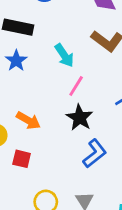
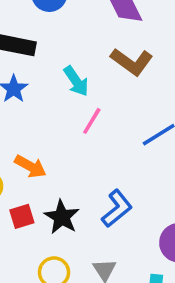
black star: (80, 118) -> (62, 217), moved
red square: (22, 159) -> (22, 216), turned -30

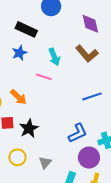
pink line: (92, 121) -> (44, 77), moved, turned 63
blue L-shape: (117, 209) -> (78, 133), moved

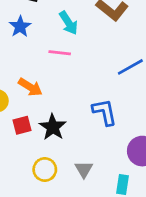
blue L-shape: (78, 133) -> (105, 112), moved, turned -65

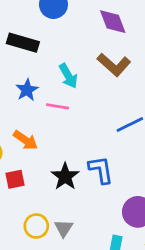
blue star: (20, 27) -> (27, 90), moved
black star: (53, 127) -> (65, 176), moved
gray triangle: (84, 169) -> (64, 228), moved

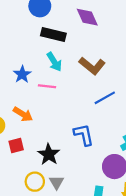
black rectangle: (23, 43) -> (53, 34), moved
brown L-shape: (114, 65) -> (92, 66), moved
black star: (65, 176) -> (49, 154), moved

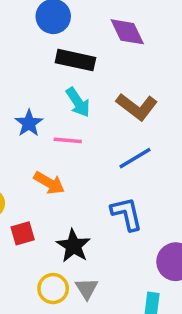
blue line: (105, 98) -> (135, 158), moved
orange arrow: (23, 114) -> (49, 183), moved

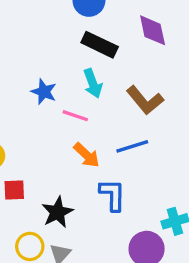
blue star: (29, 123) -> (44, 92), turned -30
orange arrow: (49, 183) -> (86, 155), moved

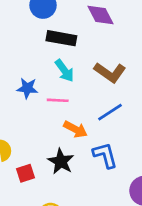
black star: (57, 212) -> (61, 161), moved

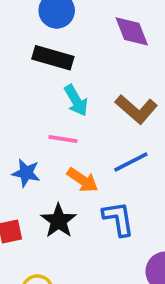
black rectangle: (61, 38) -> (53, 58), moved
blue star: (27, 88) -> (26, 173), moved

